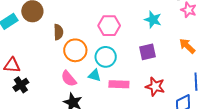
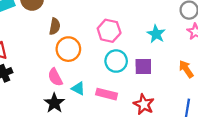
cyan circle: (106, 57) -> (116, 61), moved
cyan triangle: (95, 75) -> (78, 88), moved

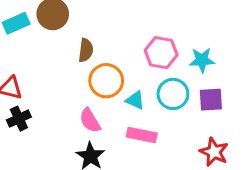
cyan star: (156, 34) -> (202, 60), moved, turned -30
cyan triangle: (78, 88) -> (135, 100), moved
pink rectangle: (107, 94) -> (142, 135), moved

